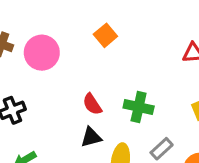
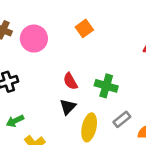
black triangle: (91, 137) -> (68, 107), turned -36

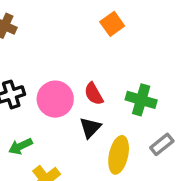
pink circle: (34, 39) -> (55, 99), moved

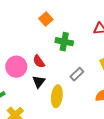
green cross: (141, 100) -> (64, 42), moved
gray rectangle: (162, 144) -> (77, 74), moved

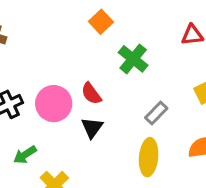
green cross: (64, 42) -> (133, 59), turned 30
yellow ellipse: (57, 96) -> (149, 157), moved

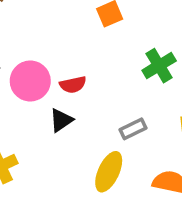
green cross: (133, 59) -> (159, 66), moved
red semicircle: (91, 94) -> (73, 85), turned -85

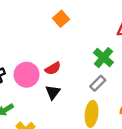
green cross: (159, 66) -> (103, 58), moved

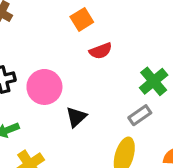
orange square: (61, 19) -> (82, 19), moved
red semicircle: (53, 68) -> (101, 51), moved

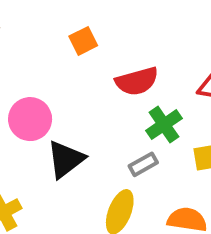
red semicircle: (101, 51) -> (137, 81), moved, size x1.5
black triangle: (76, 117) -> (66, 159), size x1.5

